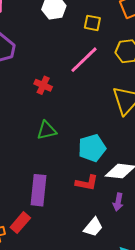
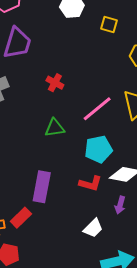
pink line: (84, 60) -> (97, 109), moved

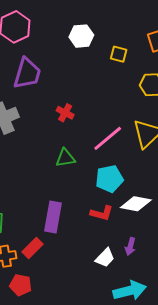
purple arrow: (120, 205) -> (130, 246), moved

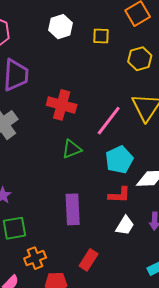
red cross: (65, 113) -> (62, 105), size x1.6
red rectangle: (33, 248) -> (89, 260), moved
white trapezoid: (105, 258) -> (125, 225), moved

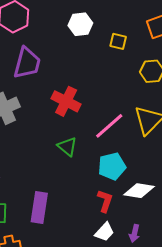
green triangle: (72, 149) -> (67, 147), turned 50
red L-shape: (119, 195) -> (105, 201), turned -85
purple rectangle: (73, 209) -> (39, 208), moved

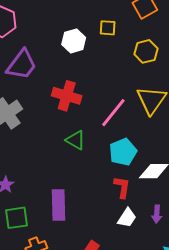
white hexagon: (80, 24) -> (74, 41), moved
purple trapezoid: (27, 63) -> (22, 65), turned 32

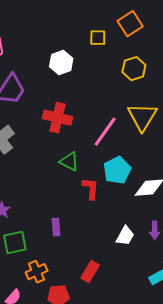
yellow square: (108, 28) -> (98, 38), moved
red L-shape: (122, 187) -> (91, 188), moved
purple rectangle: (59, 205) -> (56, 227), size x0.6

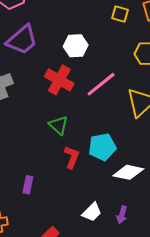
white hexagon: (61, 62) -> (76, 46), moved
pink line: (105, 132) -> (101, 84), moved

